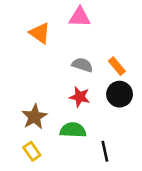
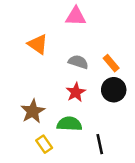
orange triangle: (40, 33) -> (38, 44), moved
red star: (80, 97) -> (76, 92), turned 30
yellow rectangle: (32, 151) -> (44, 144), moved

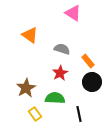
pink triangle: (76, 16) -> (73, 13), moved, turned 30
orange rectangle: (111, 63) -> (88, 61), moved
black circle: (114, 90) -> (92, 82), moved

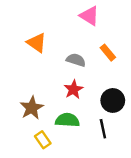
orange rectangle: (88, 61) -> (108, 53), moved
black line: (79, 114) -> (103, 129), moved

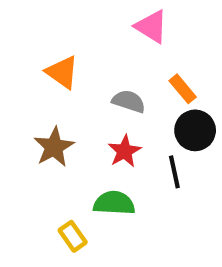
black circle: (113, 100) -> (195, 130), moved
brown star: (32, 108) -> (54, 147), moved
black line: (103, 129) -> (174, 172), moved

